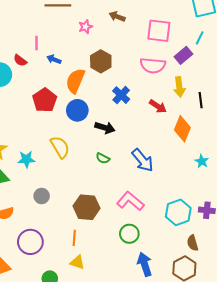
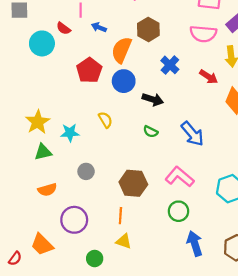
yellow semicircle: (60, 147) -> (105, 120), size x0.7

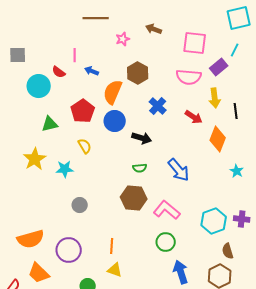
yellow semicircle: (105, 120) -> (85, 146), moved
green semicircle: (151, 132) -> (140, 168), turned -32
green triangle: (43, 152) -> (50, 124), moved
brown hexagon: (133, 183) -> (134, 198), moved
orange semicircle: (47, 190) -> (31, 239), moved, size x1.5

